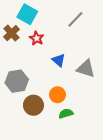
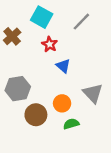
cyan square: (27, 14) -> (42, 17), moved
red star: (37, 38) -> (50, 44), moved
gray triangle: (86, 69) -> (93, 93), moved, turned 30

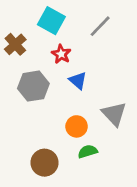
gray hexagon: (18, 89) -> (33, 86), moved
brown circle: (36, 115) -> (45, 163), moved

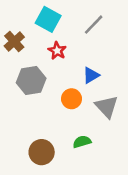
blue triangle: (78, 81) -> (91, 75), moved, turned 48
orange circle: (77, 126) -> (71, 99), moved

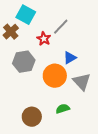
cyan square: (48, 19) -> (26, 15), moved
gray line: (94, 25) -> (61, 27), moved
orange circle: (71, 99) -> (55, 76), size x1.5

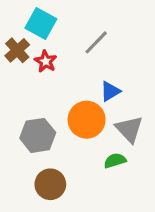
red star: (44, 39) -> (46, 61), moved
gray hexagon: (24, 62) -> (38, 135), moved
green semicircle: (63, 109) -> (115, 161), moved

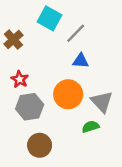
cyan square: (41, 24) -> (50, 18), moved
red star: (46, 61) -> (20, 79), moved
blue triangle: (110, 91) -> (81, 61), moved, turned 35

